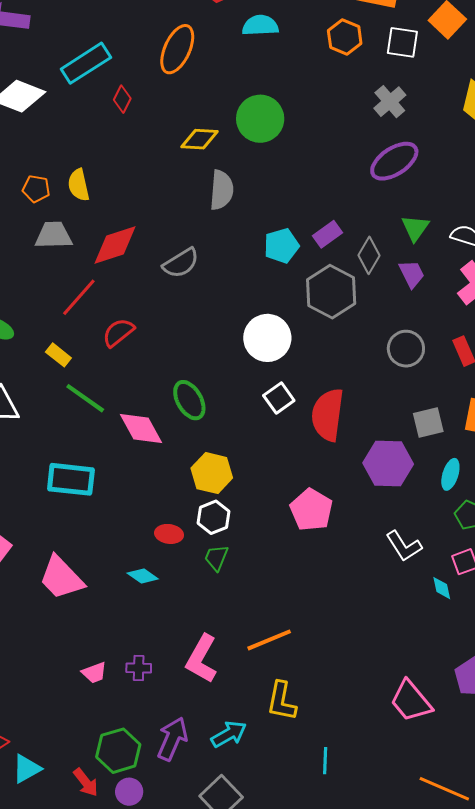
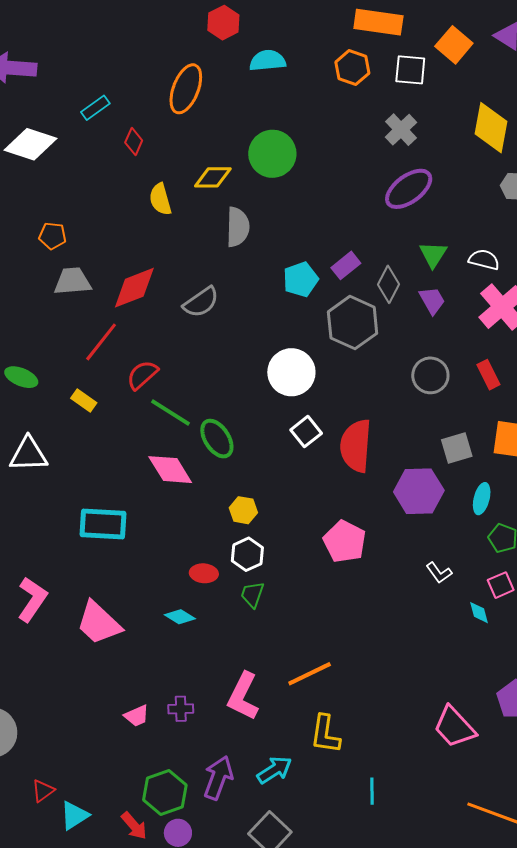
cyan rectangle: (86, 63) -> (95, 108), size x0.6
yellow semicircle: (79, 185) -> (160, 199), moved
green line: (85, 398) -> (170, 413), moved
yellow hexagon: (212, 473) -> (243, 510), size x0.7
white L-shape: (404, 546) -> (439, 573), size x0.7

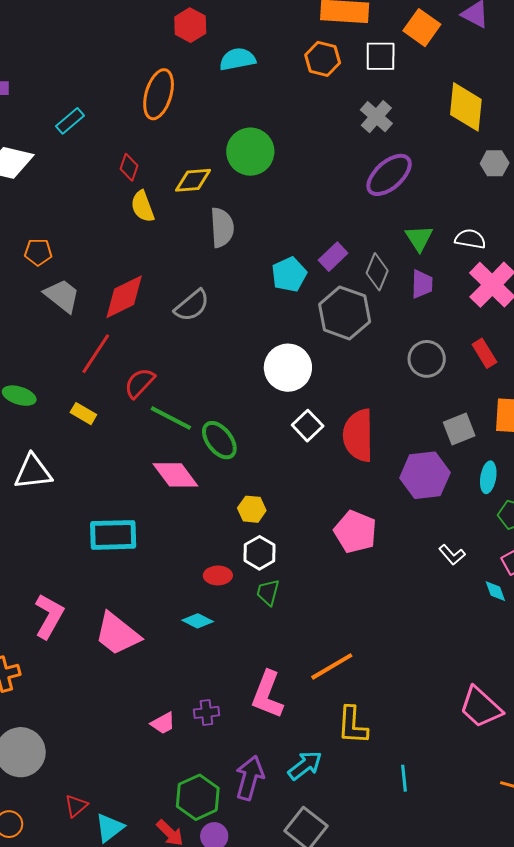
red diamond: (134, 142) -> (129, 167), moved
gray trapezoid: (72, 281) -> (62, 296), turned 48
purple trapezoid: (432, 300) -> (422, 284), turned 36

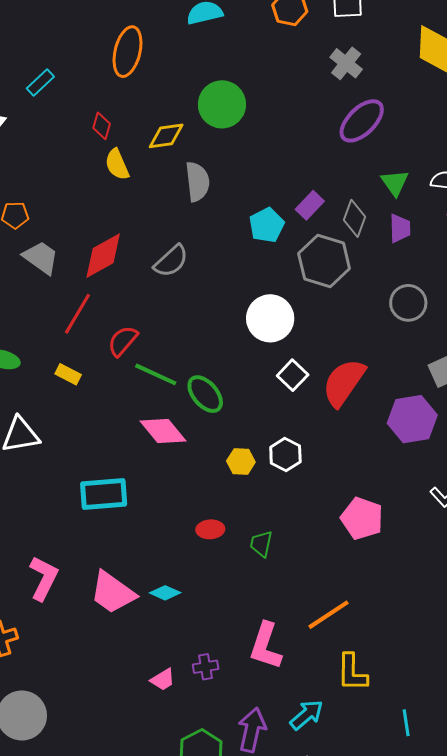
red semicircle: (358, 435) -> (344, 383), turned 38
pink pentagon: (355, 532) -> (362, 518), moved
white hexagon: (260, 553) -> (285, 455), moved
cyan diamond: (198, 621) -> (165, 593), moved

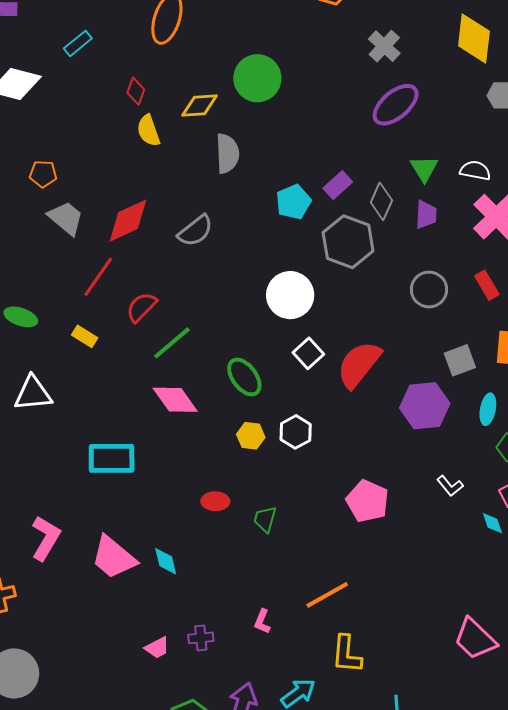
green line: (156, 374) -> (172, 343), turned -69
green ellipse: (205, 394) -> (244, 377), moved
cyan diamond: (165, 593) -> (166, 561), turned 48
pink L-shape: (266, 646) -> (262, 621), size x0.5

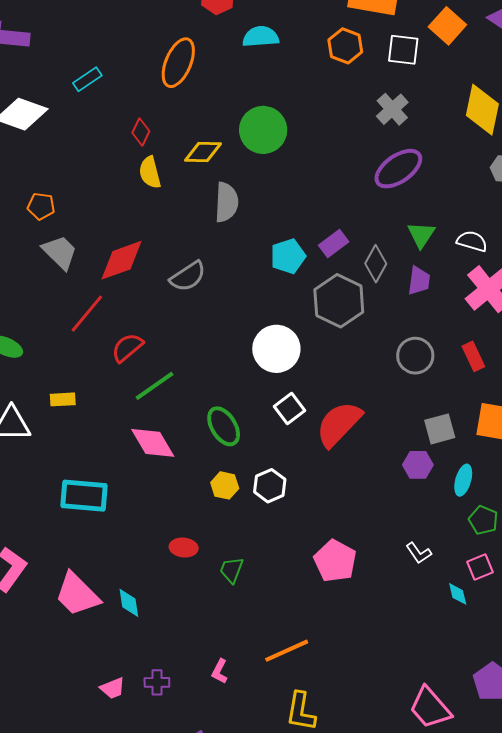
yellow rectangle: (85, 336) -> (63, 399), moved, turned -40
purple hexagon: (425, 406) -> (418, 465), moved, size x0.6

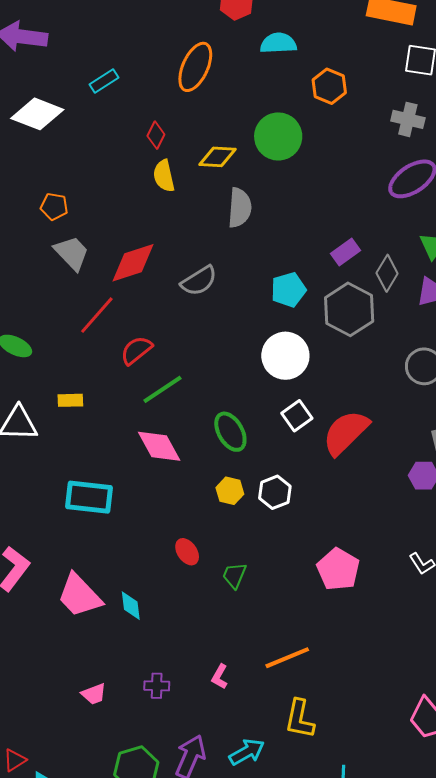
orange hexagon: (345, 46) -> (329, 86), moved
gray cross: (392, 109) -> (408, 119), turned -36
cyan pentagon: (288, 256) -> (288, 290), moved
red ellipse: (184, 548) -> (187, 552), turned 48
pink trapezoid: (113, 688) -> (94, 694), moved

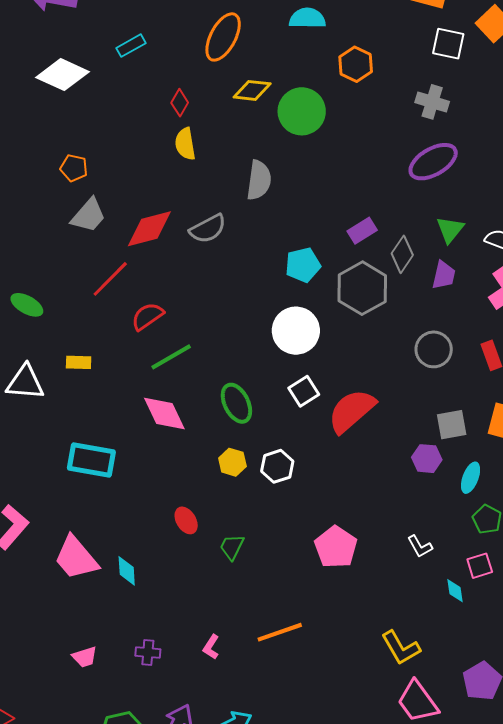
yellow diamond: (217, 157) -> (252, 90), moved
gray trapezoid: (72, 253) -> (89, 215), turned 81
gray semicircle: (199, 281) -> (208, 229), moved
yellow L-shape: (300, 719) -> (401, 648), moved, turned -45

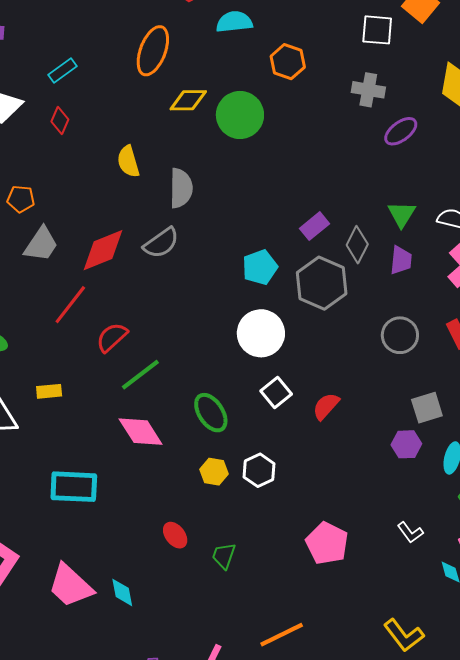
red diamond: (180, 103) -> (60, 120), moved
purple ellipse: (433, 162) -> (401, 131), moved, size x0.7
gray semicircle: (259, 180) -> (181, 188), moved
red semicircle: (351, 411) -> (326, 406), size x0.6

